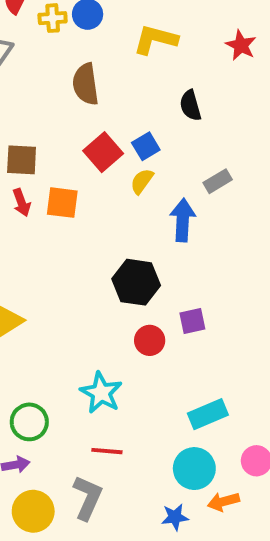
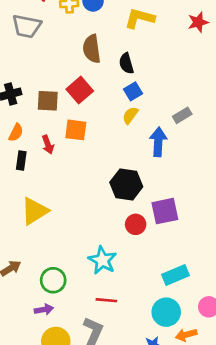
red star: (241, 45) -> (198, 22), turned 30
black semicircle: (190, 105) -> (126, 63), moved
red square: (103, 152) -> (80, 90), moved
red arrow: (22, 203) -> (48, 145), moved
purple square: (192, 321) -> (165, 211), size x1.5

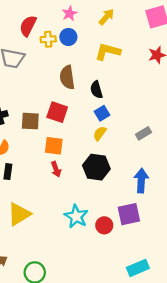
red square: (80, 90) -> (57, 112), turned -30
blue arrow: (158, 142) -> (141, 180), moved
red arrow: (48, 145) -> (56, 169), moved
black hexagon: (126, 184) -> (96, 167), moved
cyan star: (102, 260) -> (76, 216), moved

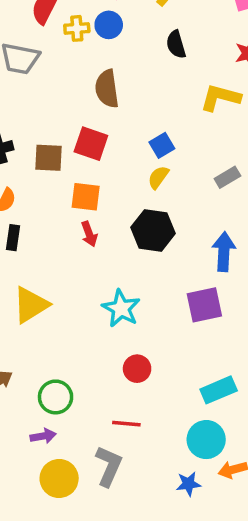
yellow L-shape: (108, 52) -> (220, 98), moved
black semicircle: (96, 90) -> (176, 44), moved
red circle: (104, 225) -> (137, 369), moved

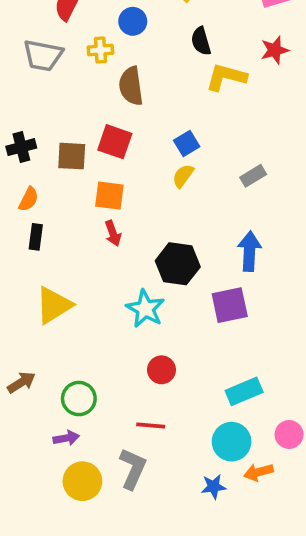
yellow cross: (77, 28) -> (100, 50), moved
yellow L-shape: (220, 98) -> (226, 77), moved
black hexagon: (153, 230) -> (178, 264), moved

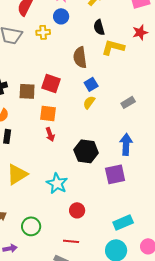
brown semicircle: (131, 86) -> (80, 57), moved
cyan star: (145, 309) -> (57, 183), moved
purple arrow: (66, 438) -> (10, 248), moved

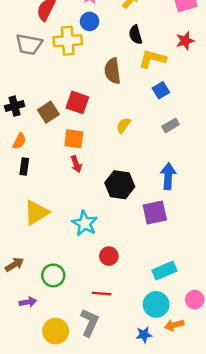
yellow cross: (43, 32) -> (68, 41), size x1.6
blue square: (91, 84) -> (161, 90), moved
brown square: (27, 91) -> (48, 112), turned -36

